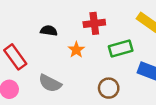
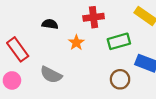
brown circle: (109, 88) -> (120, 79), moved

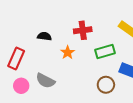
red rectangle: (18, 49) -> (16, 59), turned 60
pink circle: (12, 80) -> (21, 86), moved

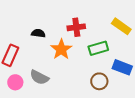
orange star: (68, 52) -> (61, 49), size x1.5

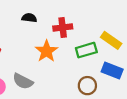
yellow rectangle: (121, 26) -> (111, 40), moved
black semicircle: (38, 33) -> (29, 18), moved

